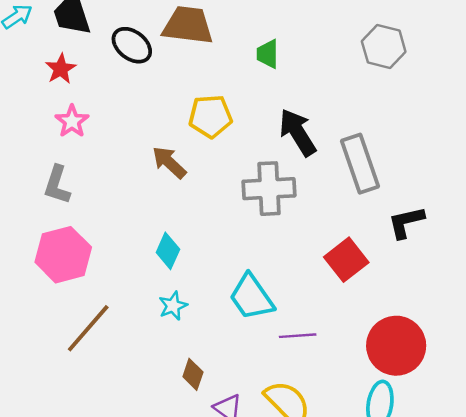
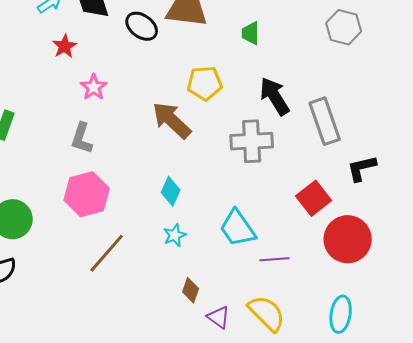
red star: (61, 69) -> (65, 46), moved
brown arrow: (169, 162) -> (172, 120), size x1.4
red circle: (396, 346) -> (348, 239), moved

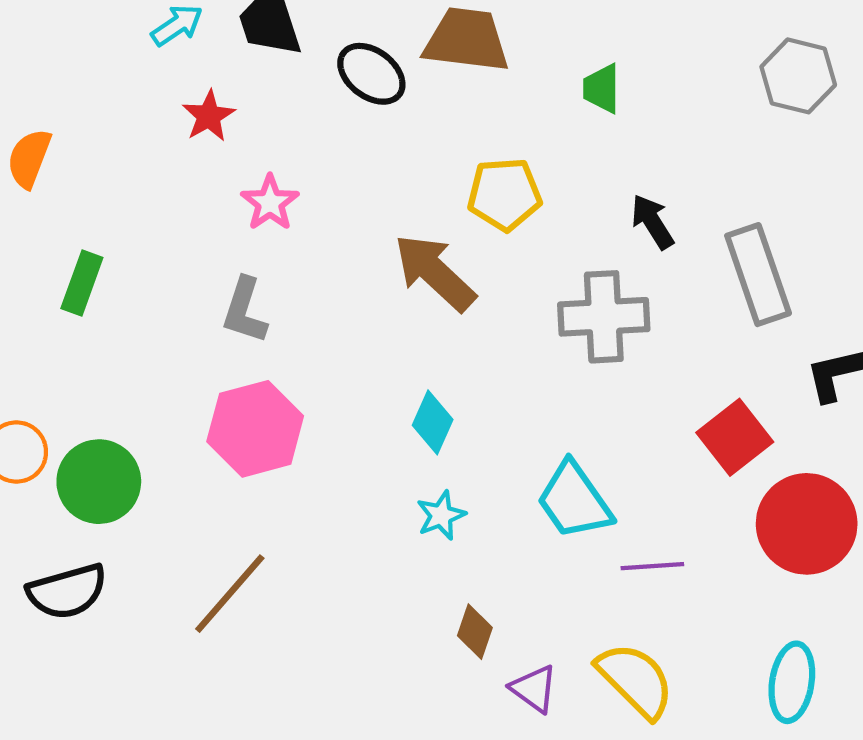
black arrow: (275, 96) -> (652, 222), size x0.7
brown line: (107, 253) -> (230, 594), moved

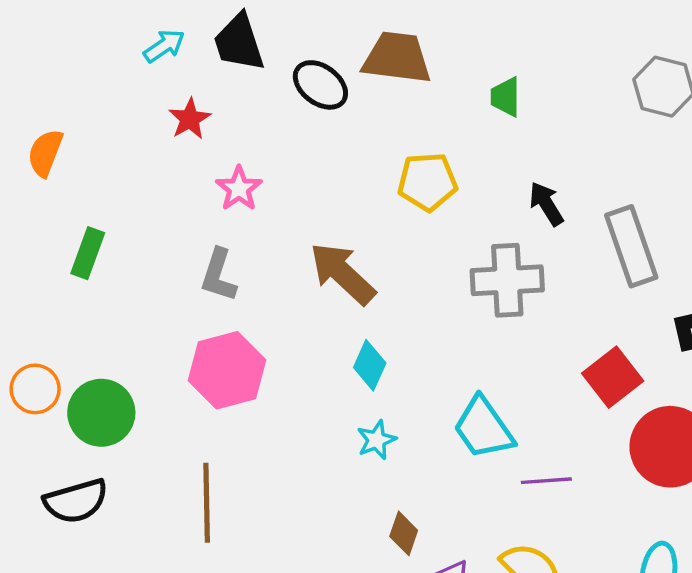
brown arrow: (435, 272) -> (343, 273), moved
brown line: (230, 594) -> (207, 503), turned -42

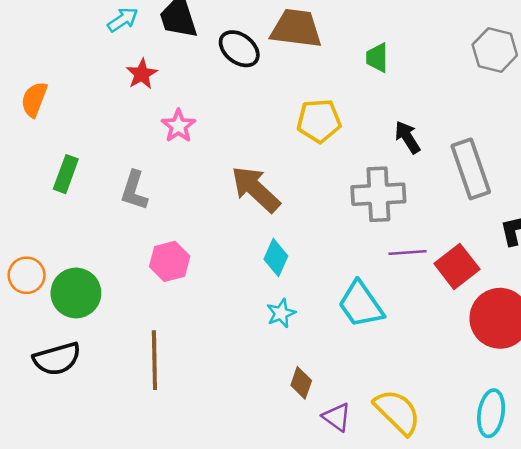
gray L-shape: (219, 275) -> (134, 190), moved
pink hexagon: (227, 370) -> (170, 261), size x0.7
purple line: (546, 481) -> (408, 252), moved

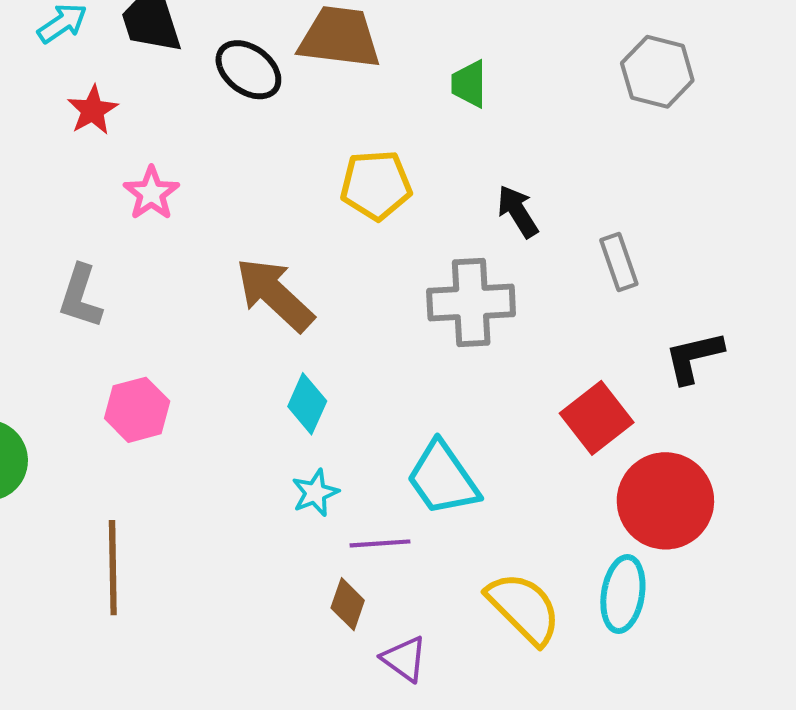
gray rectangle: (471, 169) -> (619, 262), size x0.6
purple line: (408, 252) -> (380, 543), moved
yellow semicircle: (397, 412) -> (524, 608), moved
cyan ellipse: (491, 413) -> (623, 594), moved

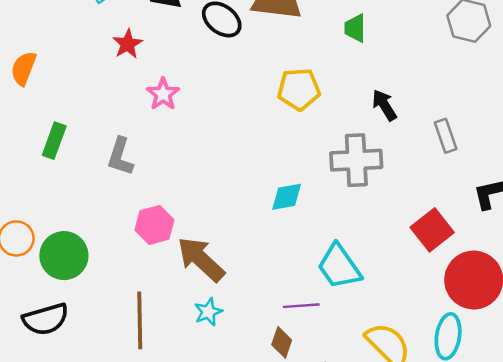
brown arrow: (275, 294) -> (201, 259), moved
cyan diamond: (307, 404) -> (287, 197), moved, turned 56
cyan star: (315, 493) -> (208, 312), moved

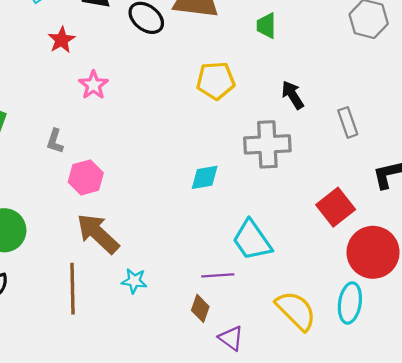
gray L-shape: (120, 156) -> (55, 141), size x0.7
pink hexagon: (154, 225) -> (86, 177), moved
brown arrow: (201, 259) -> (98, 234), moved
cyan star: (208, 312) -> (134, 281), turned 30

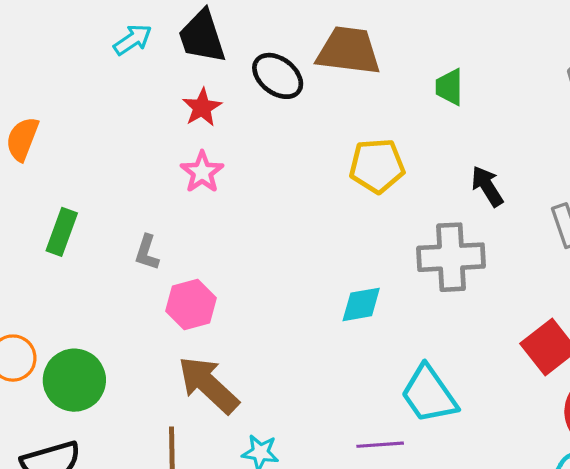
red star: (62, 40) -> (202, 107), moved

